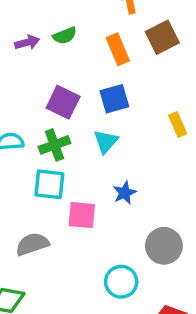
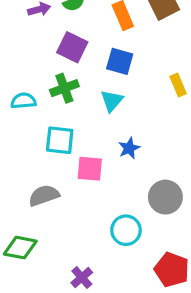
blue square: (114, 99) -> (120, 61), turned 32
purple square: (63, 102) -> (72, 47), moved
green cross: (54, 145) -> (64, 88), moved

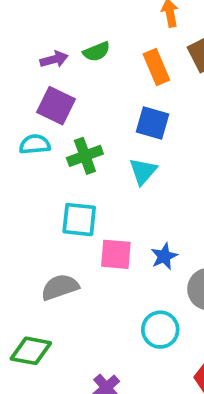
purple square: (72, 47) -> (56, 106), moved
cyan semicircle: (23, 101) -> (35, 144), moved
blue star: (129, 148) -> (164, 256), moved

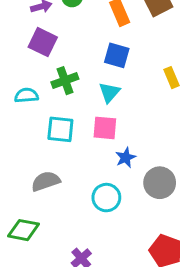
cyan semicircle: (35, 144) -> (26, 95), moved
pink square: (116, 254) -> (105, 128), moved
cyan circle: (160, 330) -> (106, 198), moved

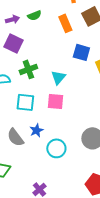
blue square: (117, 55) -> (81, 52), moved
blue star: (126, 158) -> (36, 130), moved
gray semicircle: (46, 181) -> (15, 137), turned -108

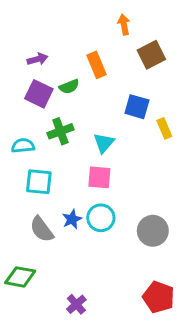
green semicircle: (34, 15) -> (69, 87), moved
orange rectangle: (65, 23) -> (97, 65), moved
cyan square: (25, 102) -> (39, 182), moved
cyan circle: (56, 148) -> (101, 218), moved

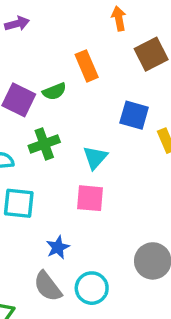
purple arrow: (37, 59) -> (17, 24), moved
cyan circle: (101, 218) -> (92, 288), moved
gray semicircle: (42, 229) -> (48, 286), moved

